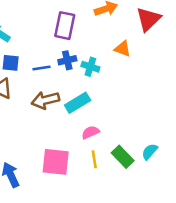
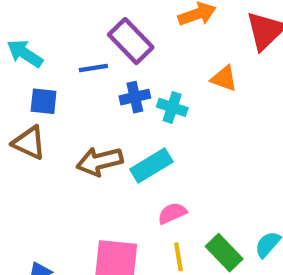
purple rectangle: (65, 26) -> (131, 41), turned -56
blue line: (42, 68) -> (93, 68), moved

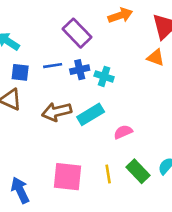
blue line: (93, 68) -> (53, 66), moved
orange triangle: (224, 78) -> (156, 57), moved
pink semicircle: (172, 213) -> (123, 132), moved

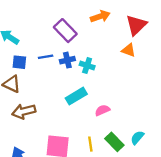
brown arrow: (57, 112) -> (24, 111), moved

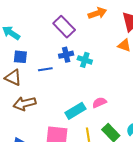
blue line: (46, 57) -> (45, 69), moved
cyan rectangle: (76, 96) -> (75, 111), moved

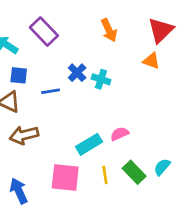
orange arrow: (97, 13) -> (109, 30), moved, turned 84
purple rectangle: (64, 27) -> (44, 32), moved
blue cross: (66, 55) -> (77, 73), turned -32

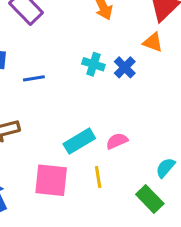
blue cross: (77, 73) -> (125, 67), moved
pink semicircle: (120, 134) -> (117, 141), moved
green rectangle: (134, 172) -> (150, 199), moved

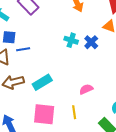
blue line: (34, 78) -> (23, 49), moved
cyan rectangle: (79, 141) -> (42, 82), moved

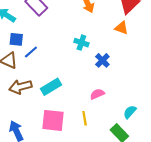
blue cross: (91, 42) -> (102, 60), moved
blue line: (23, 49) -> (31, 52), turned -32

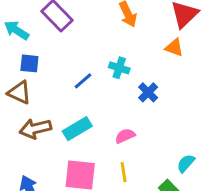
blue line: (31, 52) -> (83, 81), moved
pink semicircle: (97, 94) -> (125, 136), moved

